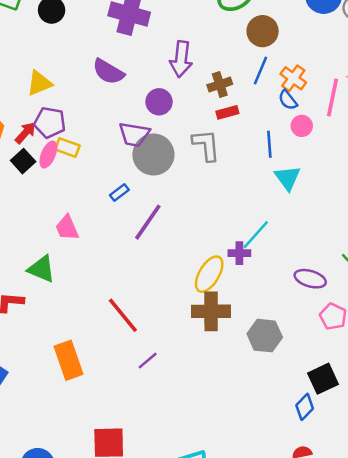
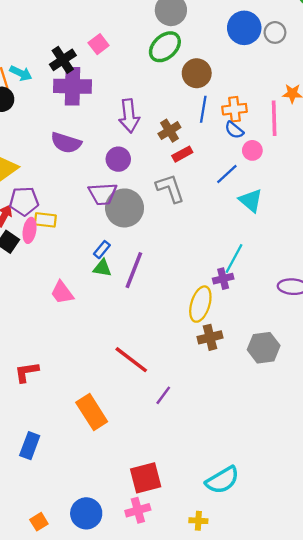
orange cross: (293, 78) -> (235, 109), turned -30
blue line: (269, 144) -> (227, 174), turned 65
green triangle: (41, 269) -> (102, 268), moved, size x0.7
brown cross: (211, 311) -> (210, 337), size x0.7

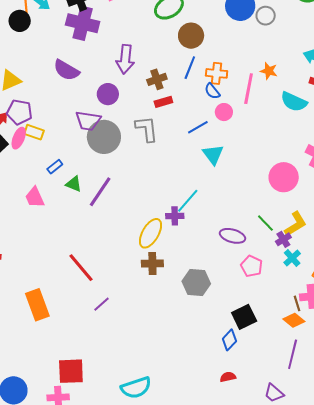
blue rectangle: (102, 250) -> (55, 167), moved

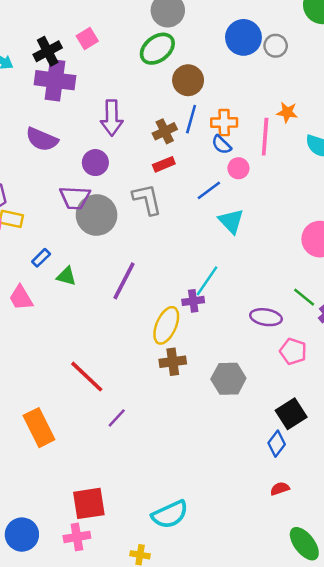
brown cross: (157, 79) -> (165, 131), moved
purple line: (100, 192) -> (124, 281), moved

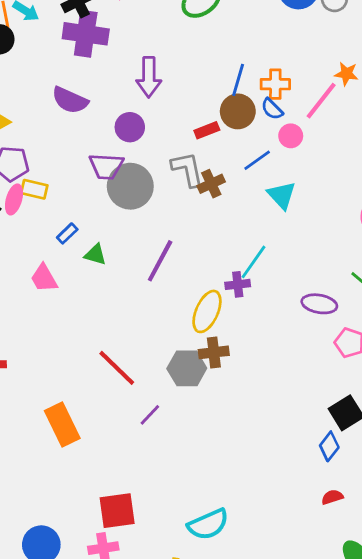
brown circle: (188, 80) -> (238, 111), moved
brown cross: (165, 131) -> (211, 184), moved
pink line: (265, 137) -> (321, 101), turned 33
gray hexagon: (228, 379) -> (187, 368), moved

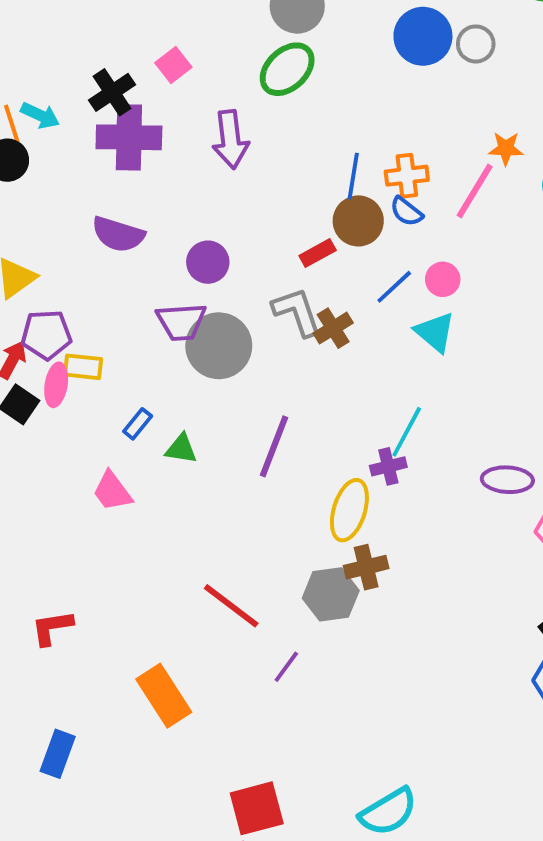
purple arrow: (149, 77) -> (230, 139), moved
pink circle: (291, 136) -> (443, 279), moved

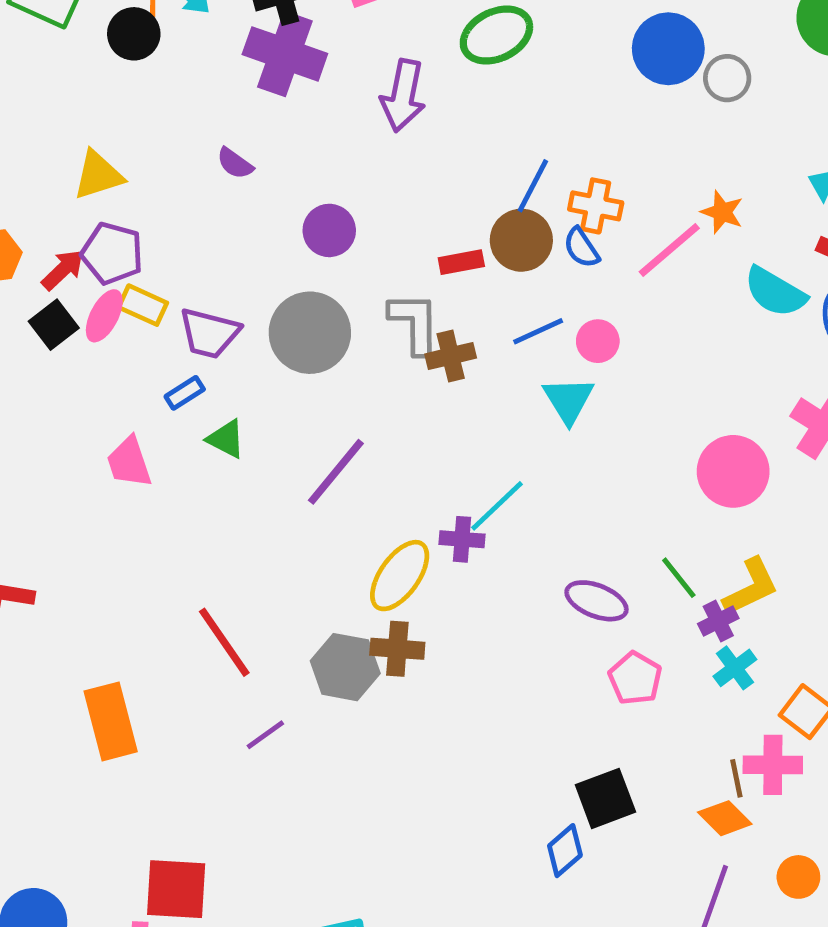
purple semicircle: (118, 234) -> (235, 163), size x0.6
purple trapezoid: (181, 322) -> (209, 333), moved

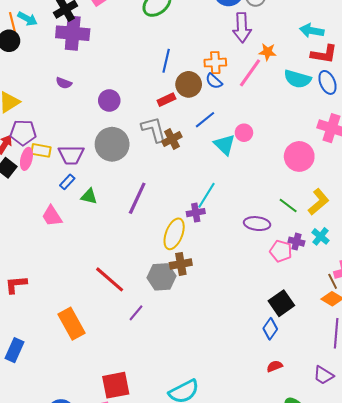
purple arrow: (403, 96) -> (242, 28), moved
blue line: (533, 186) -> (166, 61), moved
pink circle: (598, 341) -> (244, 133), moved
purple cross: (718, 621) -> (296, 242), moved, turned -35

